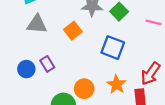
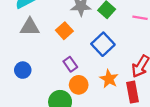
blue square: (113, 48) -> (103, 44), turned 30
purple rectangle: (47, 64) -> (70, 64), moved

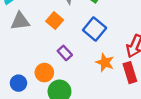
blue circle: (23, 70) -> (18, 83), moved
orange circle: (79, 85) -> (44, 73), moved

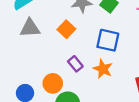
blue square: (95, 29) -> (108, 40), turned -30
orange star: (105, 62) -> (103, 69), moved

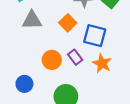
blue square: (108, 40) -> (95, 36), moved
orange circle: (53, 83) -> (52, 60), moved

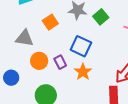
gray triangle: (32, 20) -> (24, 38), moved
orange square: (68, 23) -> (50, 22), moved

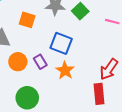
orange square: (50, 22) -> (27, 20), turned -35

